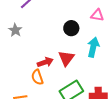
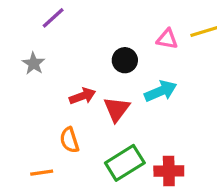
cyan arrow: (93, 47) -> (161, 91), turned 54
red arrow: (45, 62) -> (82, 96), moved

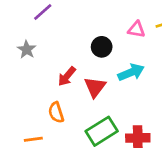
red arrow: (82, 96) -> (67, 76), turned 150

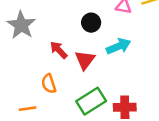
gray star: (27, 50) -> (21, 25), size x1.6
red arrow: (67, 76) -> (59, 50), turned 96

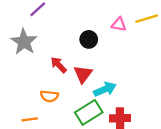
cyan arrow: (119, 46) -> (105, 89), moved
orange semicircle: (49, 84) -> (49, 96), turned -66

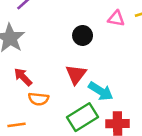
red arrow: (59, 65) -> (23, 77), moved
cyan arrow: (105, 89) -> (101, 91), turned 55

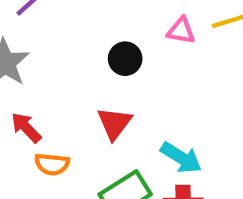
cyan arrow: (101, 91) -> (181, 158), moved

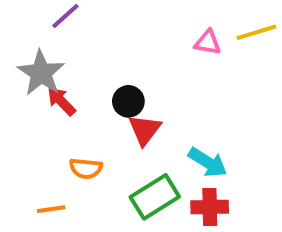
black circle: (125, 59) -> (128, 101), moved
red arrow: (26, 128) -> (61, 101), moved

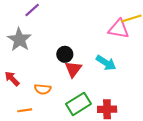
pink triangle: (208, 42) -> (119, 29), moved, size x1.5
red arrow: (61, 101) -> (12, 79), moved
cyan arrow: (208, 162) -> (106, 63), moved

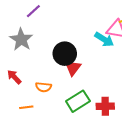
black circle: (65, 54) -> (65, 54), size x1.5
cyan arrow: (106, 63) -> (104, 39), moved

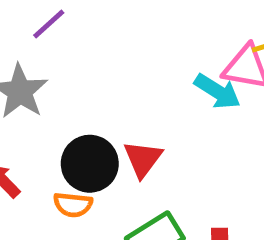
black circle: (65, 54) -> (90, 164), moved

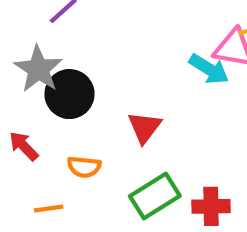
black circle: (90, 164) -> (70, 94), moved

